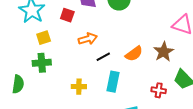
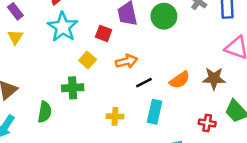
yellow square: (44, 38) -> (88, 60), moved, turned -32
brown star: (164, 52) -> (214, 78), turned 30

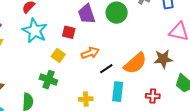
orange semicircle: (180, 80) -> (135, 63), size x1.4
green cross: (73, 88) -> (48, 80), turned 30
red cross: (207, 123) -> (153, 96), moved

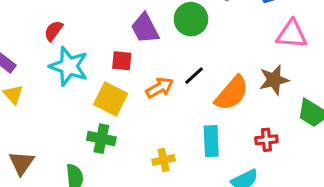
yellow square: (58, 55) -> (111, 99), size x1.5
black line: (106, 69) -> (194, 76), moved

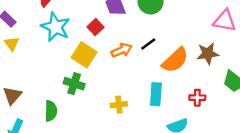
red square: (122, 61) -> (96, 27), turned 35

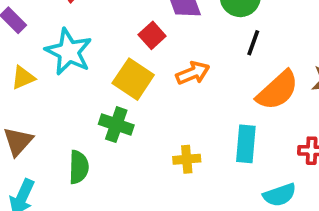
cyan star: (55, 27) -> (69, 52), moved
yellow triangle: (12, 44) -> (23, 78), moved, turned 42
black line: (148, 44) -> (253, 43), moved, turned -35

